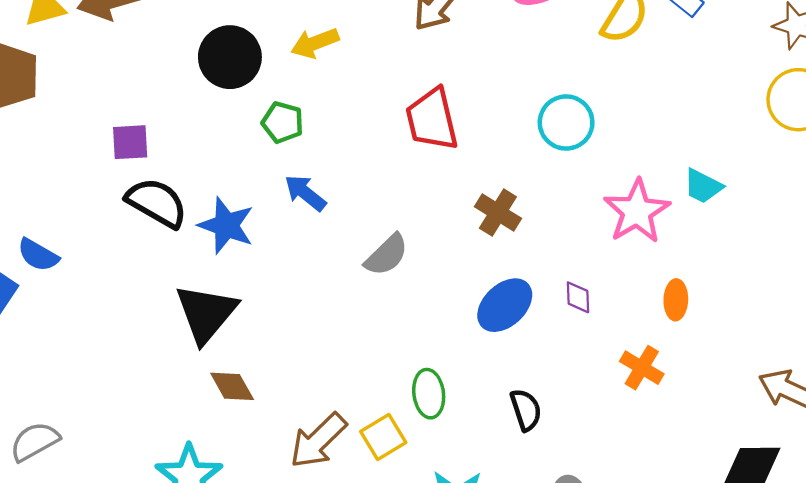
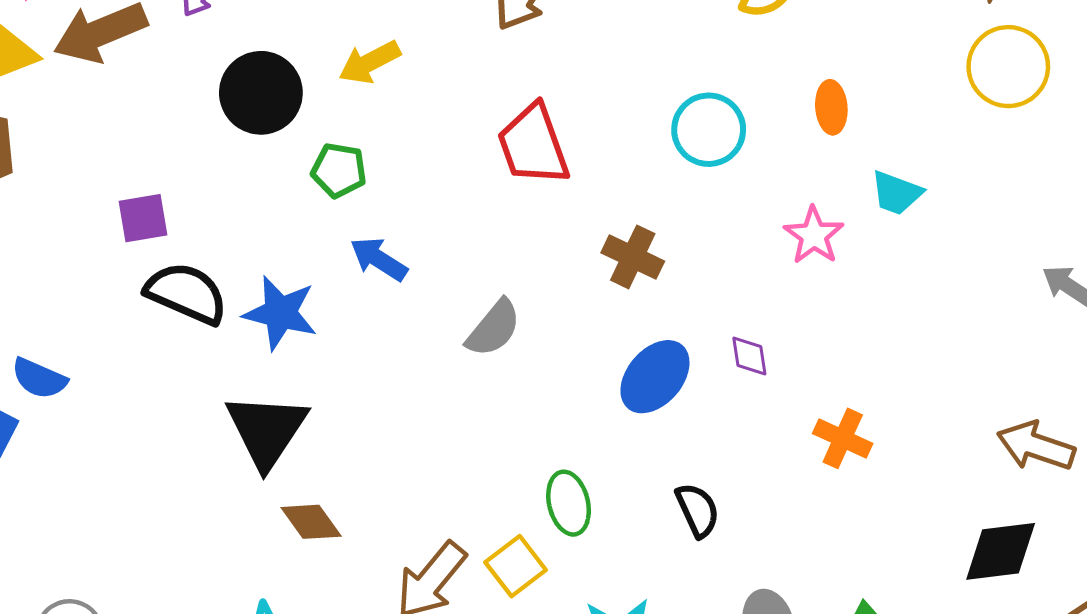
pink star: (637, 211) -> (814, 235), size x0.7
orange ellipse: (676, 300) -> (831, 107), moved

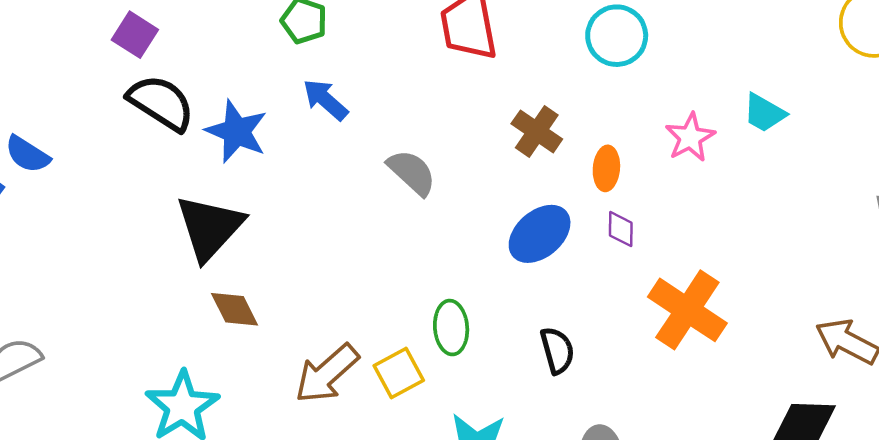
orange ellipse: (831, 107) -> (606, 168), moved
purple square: (143, 218) -> (135, 35), turned 33
gray semicircle: (494, 328) -> (412, 172), turned -96
orange cross: (843, 438) -> (687, 310), size x1.6

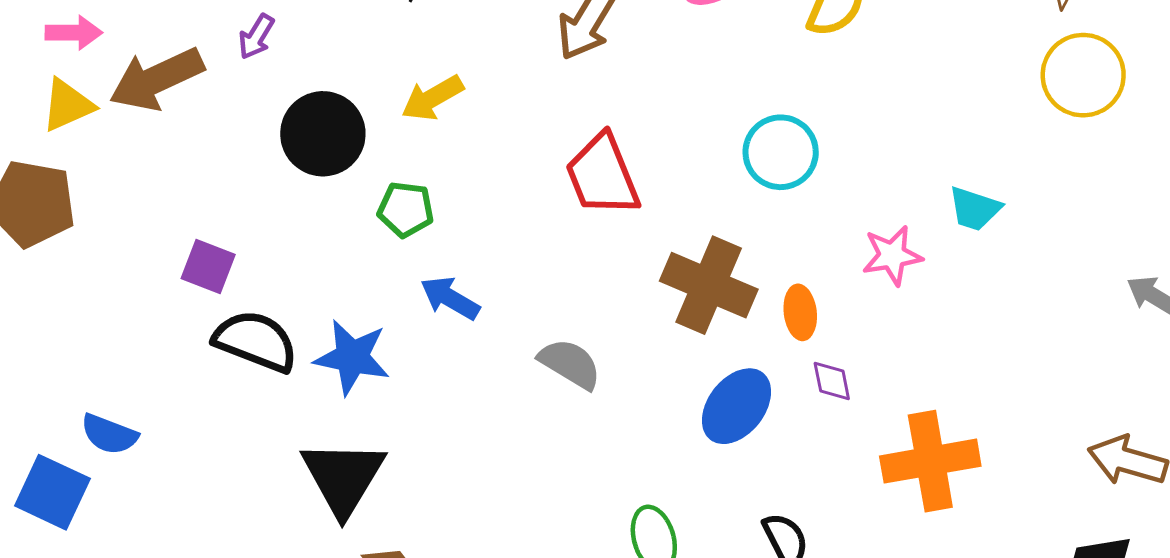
brown cross: (537, 131) -> (709, 285), size x1.5
pink star: (690, 137) -> (892, 255), turned 30
orange cross: (687, 310) -> (930, 461), turned -32

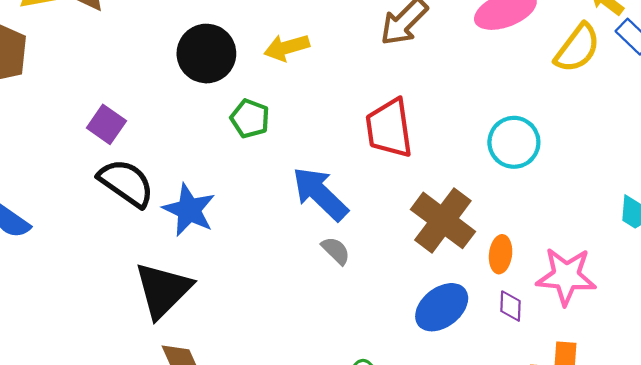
pink star: (892, 255) -> (566, 276), moved, size x1.4
blue arrow: (450, 298) -> (320, 194), moved, size x1.5
gray semicircle: (570, 364) -> (336, 251), size x0.7

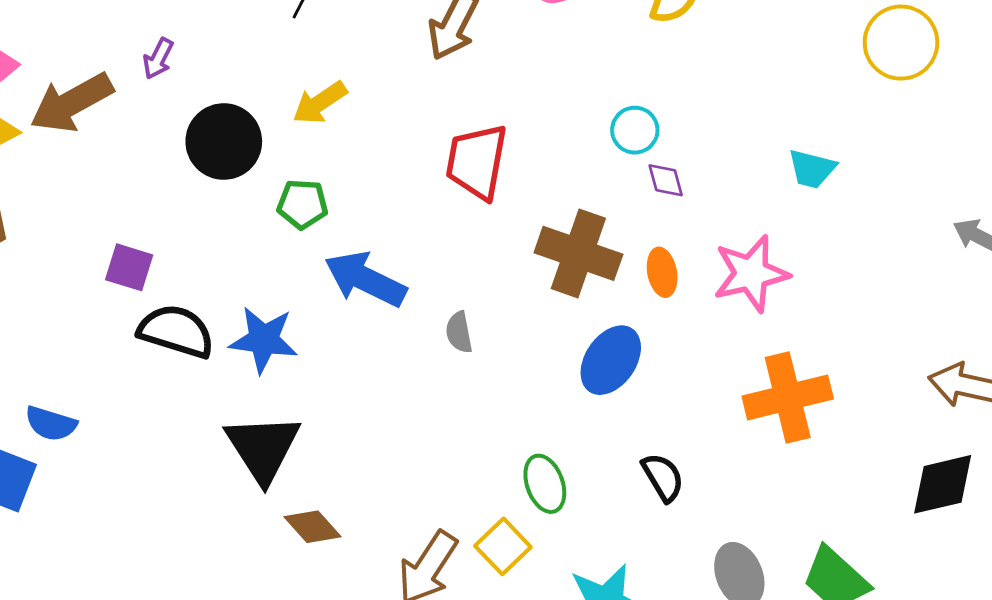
red trapezoid: (389, 128) -> (477, 162), turned 36
cyan circle: (514, 142) -> (635, 130), size x0.7
blue arrow: (320, 194) -> (365, 279), moved
gray semicircle: (336, 251) -> (459, 332), turned -128
purple diamond: (511, 306) -> (666, 180), moved

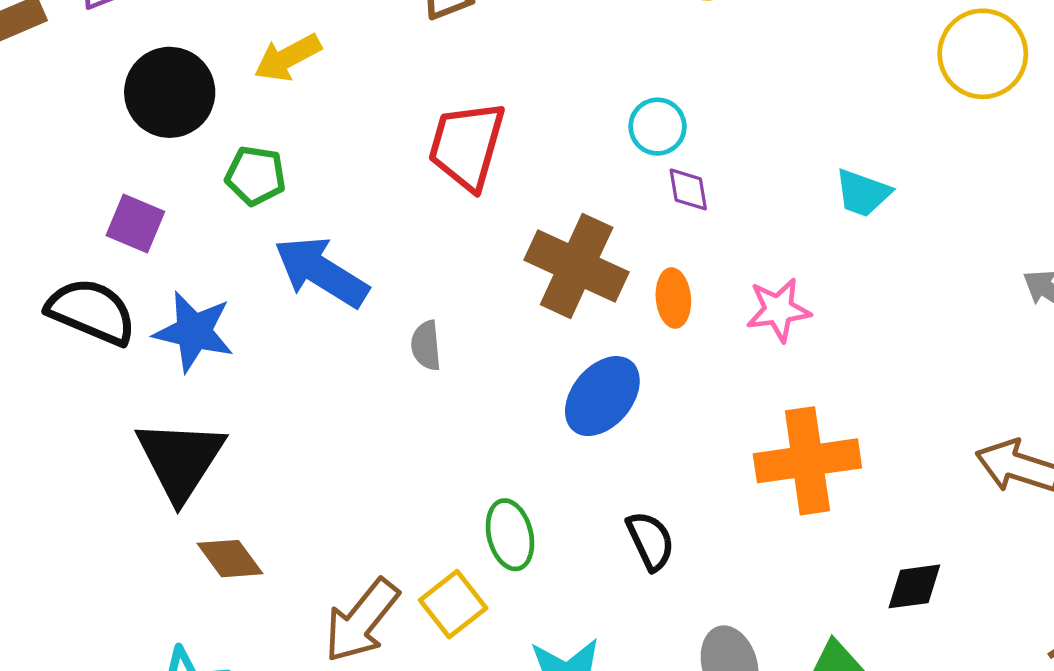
purple square: (129, 267) -> (135, 224), moved
pink star: (751, 274) -> (778, 310), size x0.7
black diamond: (943, 484) -> (914, 586), moved, size x0.7

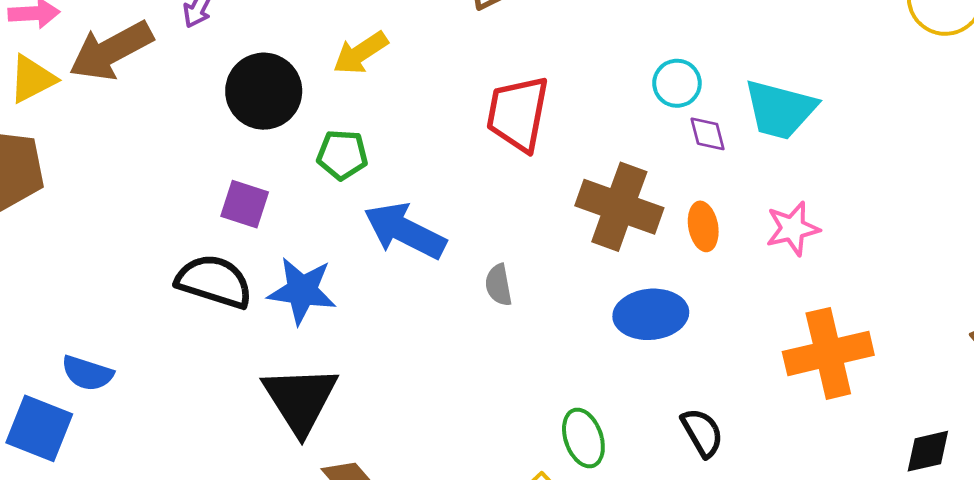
cyan trapezoid: (863, 193) -> (780, 109), moved, size x1.5
blue ellipse: (602, 396) -> (651, 314), turned 50

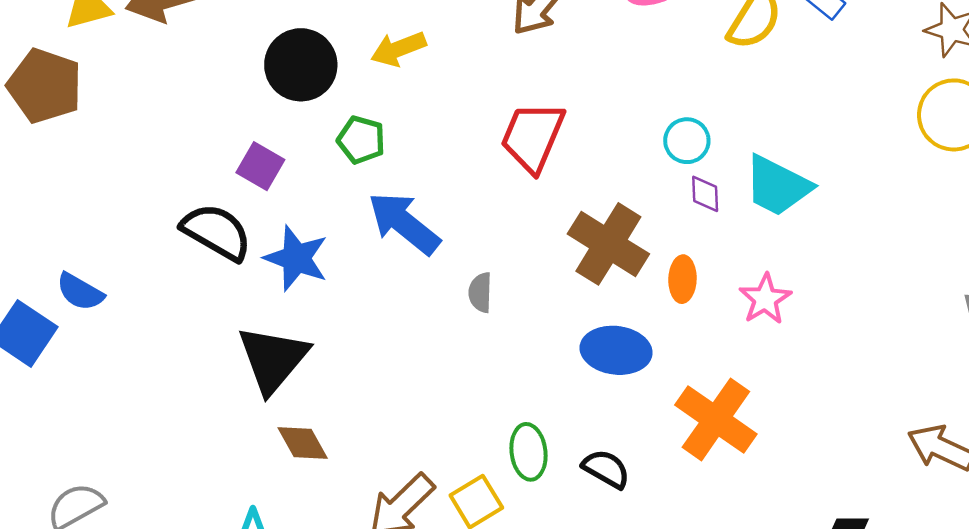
pink star: (793, 228) -> (765, 299), turned -30
orange cross: (828, 353) -> (716, 419), moved, turned 36
black semicircle: (702, 432) -> (606, 469), moved, turned -42

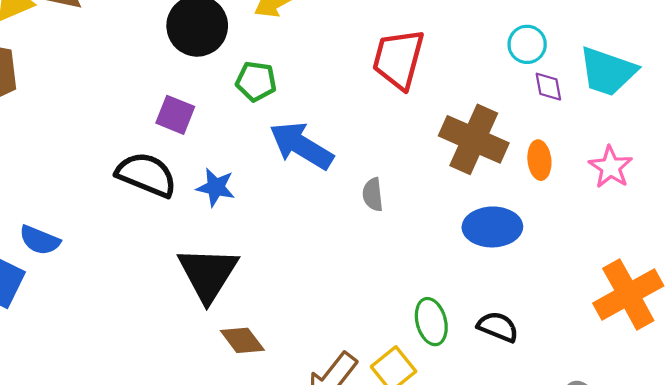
blue star: (296, 258) -> (216, 187), size x0.7
orange cross: (716, 419) -> (628, 294), moved, turned 34

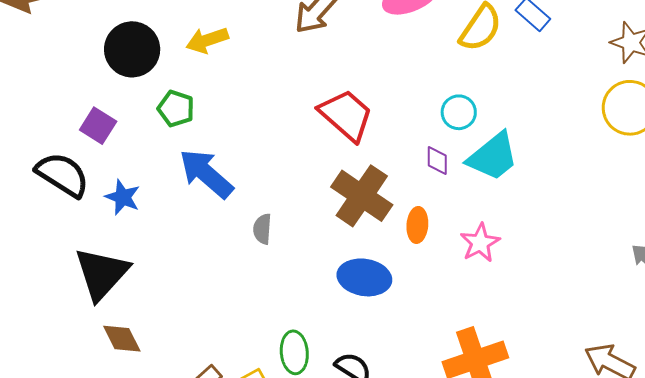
cyan circle: (527, 44) -> (459, 112), moved
red trapezoid: (398, 59) -> (346, 115), moved, turned 106
cyan trapezoid: (608, 71) -> (493, 157), turned -68

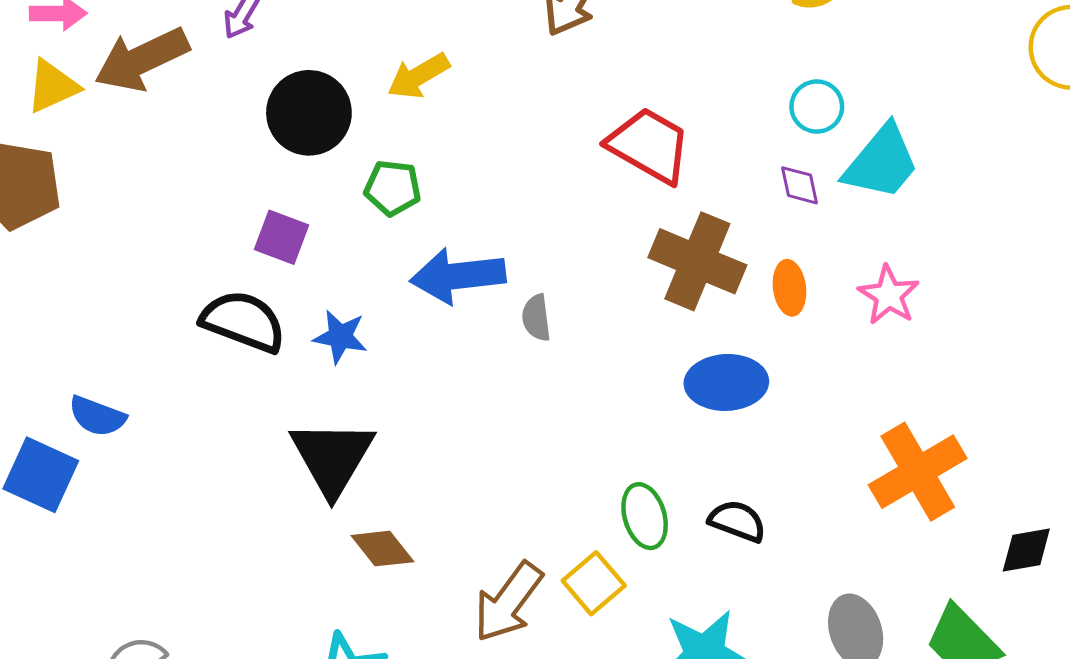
blue arrow: (206, 174) -> (458, 276), turned -36
gray semicircle: (262, 229) -> (536, 318), moved

